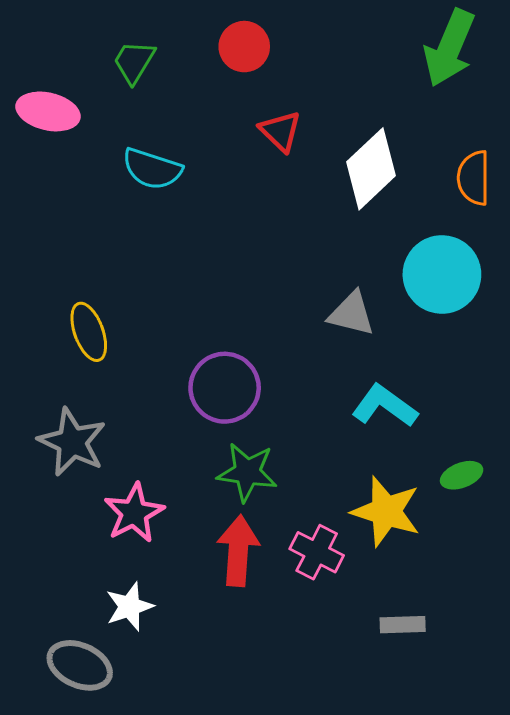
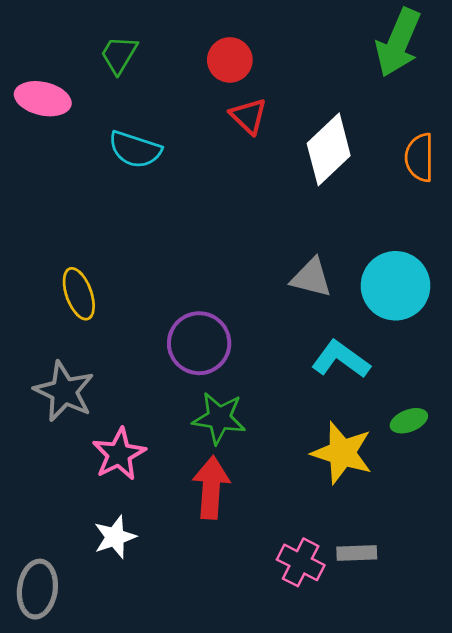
red circle: (244, 47) -> (230, 60), moved
cyan circle: (442, 274) -> (396, 286), moved
pink cross: (317, 552) -> (301, 562), moved
gray ellipse: (80, 665) -> (37, 589), moved, turned 74

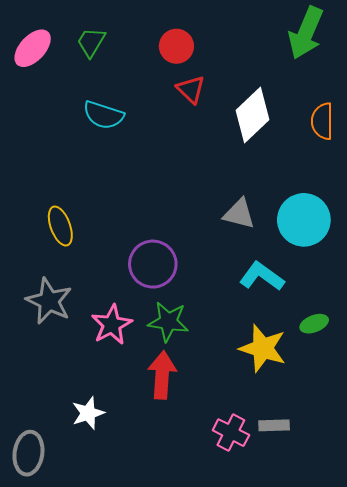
pink ellipse: (43, 99) -> (33, 48), moved, turned -60
pink star: (119, 454) -> (112, 325), moved

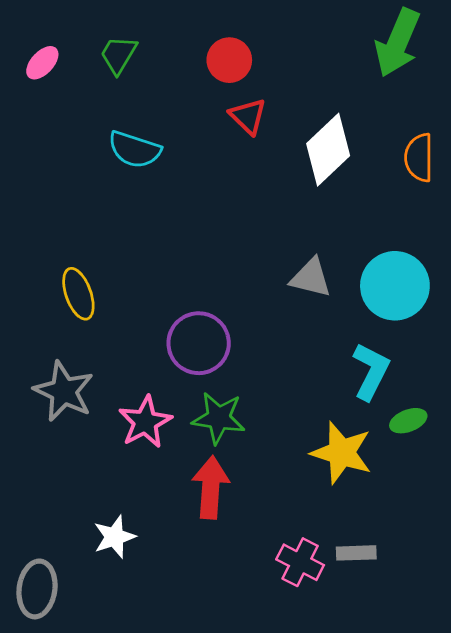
pink ellipse: (33, 48) -> (42, 63), size x0.7
cyan L-shape: (262, 276) -> (371, 371), moved, turned 81

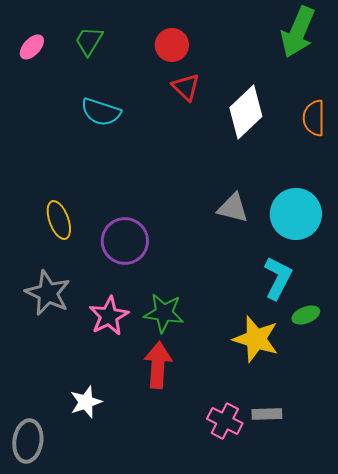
purple circle: (199, 343) -> (125, 241), moved

